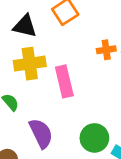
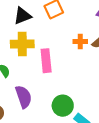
black triangle: (25, 26) -> (22, 16), turned -42

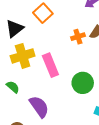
green circle: (63, 106) -> (83, 83), moved

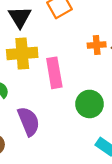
black triangle: (15, 29) -> (20, 17), turned -36

